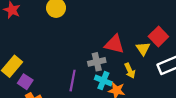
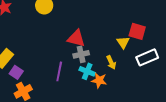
red square: (158, 37) -> (137, 31), turned -30
red triangle: (114, 44) -> (76, 38), moved

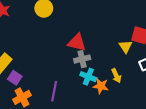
yellow arrow: (111, 62) -> (116, 76), moved
purple line: (59, 71) -> (54, 91), moved

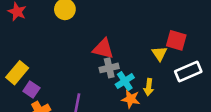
yellow arrow: (116, 76) -> (149, 87), turned 32
cyan cross: (88, 77) -> (125, 81), moved, turned 35

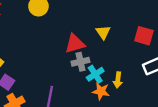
red triangle: (103, 49) -> (75, 44), turned -30
yellow triangle: (159, 54) -> (103, 32), moved

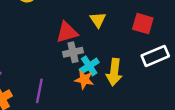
yellow arrow: (118, 80) -> (114, 72), size x1.5
orange star: (101, 91) -> (84, 80), moved

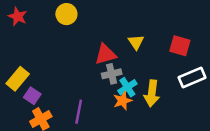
orange star: (84, 80) -> (123, 101), turned -30

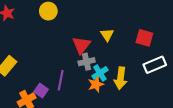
red triangle: (105, 54) -> (81, 45), turned -36
purple square: (32, 96) -> (41, 91), moved
purple line: (79, 112) -> (61, 80), moved

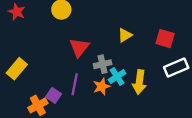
yellow triangle: (107, 35) -> (125, 35), turned 32
red triangle: (81, 45) -> (79, 47), moved
orange star: (96, 84) -> (101, 86), moved

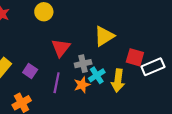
yellow triangle: (125, 35) -> (104, 36), size x1.5
red square: (165, 39) -> (135, 57), moved
purple square: (54, 95) -> (30, 71), moved

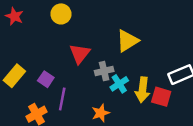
red square: (135, 57) -> (161, 97), moved
purple line: (57, 83) -> (62, 99), moved
orange star: (82, 85) -> (101, 113), moved

